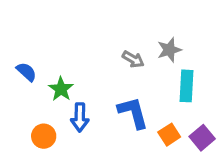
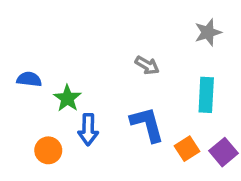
gray star: (169, 50) -> (208, 32), moved
blue semicircle: (26, 72) -> (29, 79), turned -35

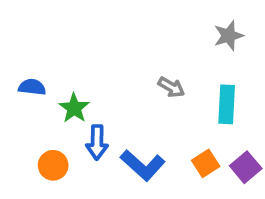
gray arrow: (147, 65) -> (171, 87), moved
blue L-shape: (147, 124) -> (143, 165), moved, turned 147

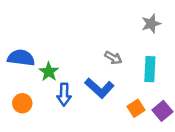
blue semicircle: (32, 87) -> (21, 58), size x1.5
orange circle: (53, 165) -> (22, 103), moved
blue L-shape: (143, 165) -> (99, 88), moved

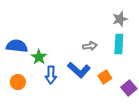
gray arrow: (113, 58) -> (90, 46), turned -40
cyan rectangle: (150, 69) -> (119, 44), moved
orange square: (136, 108) -> (105, 77), moved

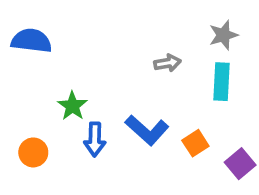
blue semicircle: (17, 46) -> (31, 41), moved
gray arrow: (90, 46) -> (167, 63), moved

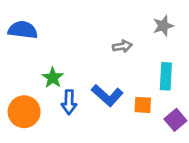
cyan rectangle: (221, 82) -> (166, 76), moved
orange square: (195, 143) -> (143, 105), turned 36
orange circle: (33, 152) -> (24, 112), size x1.5

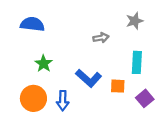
blue semicircle: (23, 30) -> (32, 24), moved
blue arrow: (69, 102) -> (63, 101), moved
orange circle: (24, 112) -> (33, 98), moved

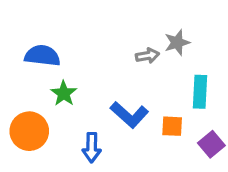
gray star: (135, 21) -> (177, 43), moved
blue semicircle: (32, 24) -> (42, 56), moved
orange circle: (33, 98) -> (29, 131), moved

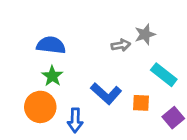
blue semicircle: (42, 56) -> (51, 45), moved
cyan rectangle: (200, 92) -> (164, 75), turned -55
orange circle: (29, 131) -> (40, 107), moved

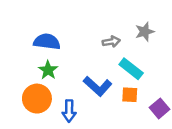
gray star: (145, 34) -> (145, 32), moved
cyan rectangle: (164, 75) -> (131, 69), moved

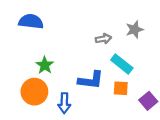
blue semicircle: (47, 42) -> (31, 21), moved
blue L-shape: (98, 86) -> (91, 80), turned -35

